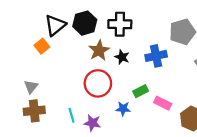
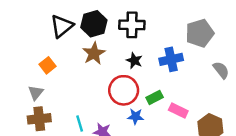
orange square: (42, 46) -> (48, 65), moved
brown star: (99, 50) -> (94, 53), moved
red circle: (98, 83) -> (124, 90), moved

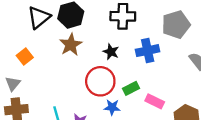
black cross: (132, 25) -> (123, 16), moved

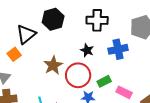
black triangle: (39, 17) -> (26, 34), moved
brown star: (71, 45) -> (53, 65), moved

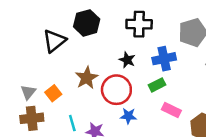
orange square: (14, 54) -> (53, 93), moved
green rectangle: (104, 81) -> (157, 85), moved

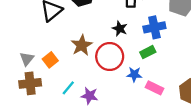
pink rectangle: (171, 110) -> (154, 88), moved
blue star: (128, 116) -> (134, 74), moved
cyan line: (72, 123) -> (68, 88), turned 56

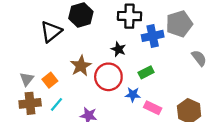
blue cross: (154, 27) -> (153, 36), moved
cyan line: (68, 88) -> (57, 104), moved

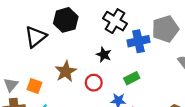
black cross: (129, 16) -> (115, 21), turned 30
red circle: (108, 77) -> (94, 83), size x0.6
orange square: (50, 80) -> (34, 86), turned -32

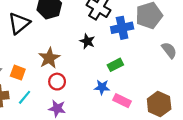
red circle: (94, 83) -> (57, 82), moved

